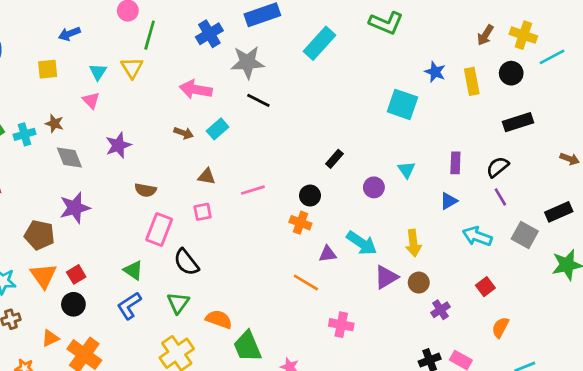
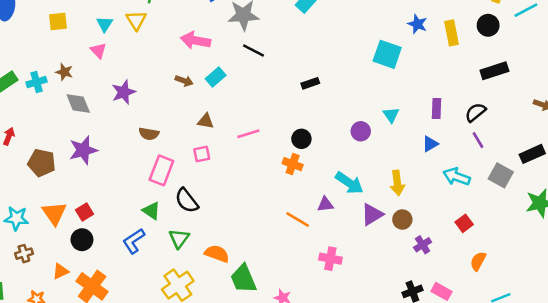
black rectangle: (334, 159) -> (310, 83), moved, turned 30
brown pentagon: (39, 235) -> (42, 163), moved
purple triangle: (328, 254) -> (325, 204), moved
green triangle: (133, 270) -> (151, 211), moved

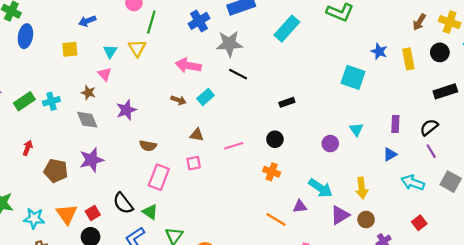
brown star: (64, 72) -> (88, 93), moved
black circle: (301, 139) -> (275, 139), moved
black semicircle: (187, 201) -> (123, 203), moved

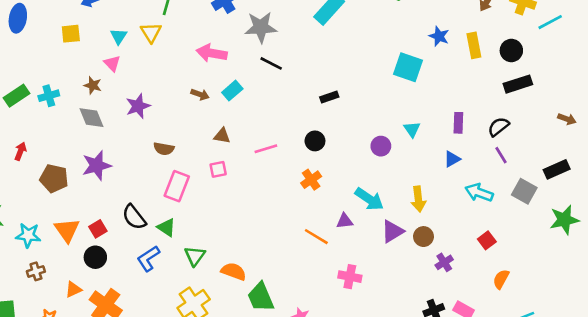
black circle: (440, 52) -> (511, 50), moved
orange cross: (272, 172) -> (311, 180), turned 35

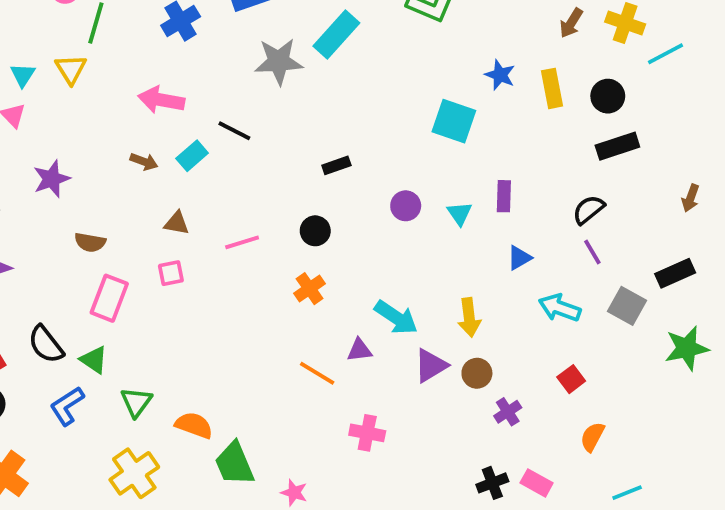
gray star: (261, 27) -> (279, 61), moved
black line: (271, 63) -> (234, 131), moved
brown arrow: (567, 119) -> (691, 198), turned 90
purple rectangle: (458, 123) -> (504, 196), moved
purple circle: (381, 146) -> (406, 206), moved

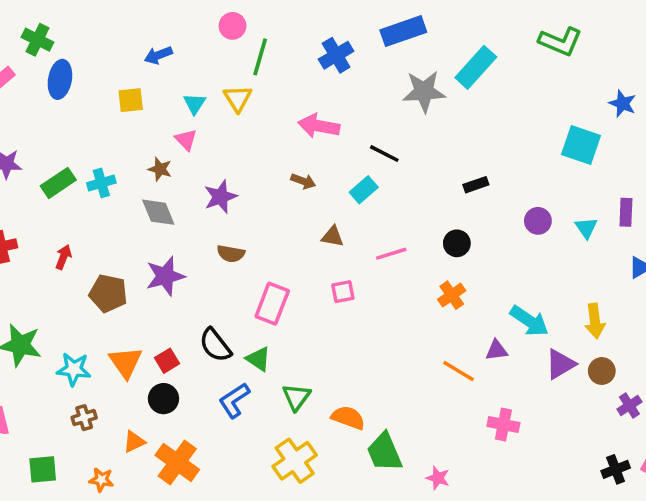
cyan rectangle: (192, 156) -> (364, 190), moved
brown semicircle: (90, 242) -> (231, 254), moved
pink square: (171, 273) -> (343, 292), moved

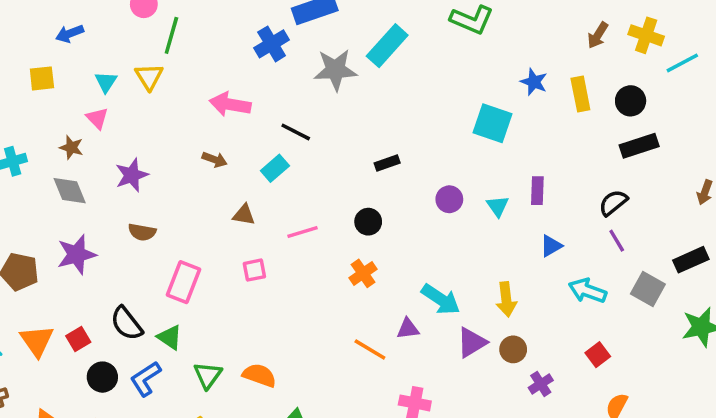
blue cross: (336, 55) -> (272, 44), moved
black circle: (163, 399) -> (102, 377), moved
orange semicircle: (348, 418) -> (259, 375), moved

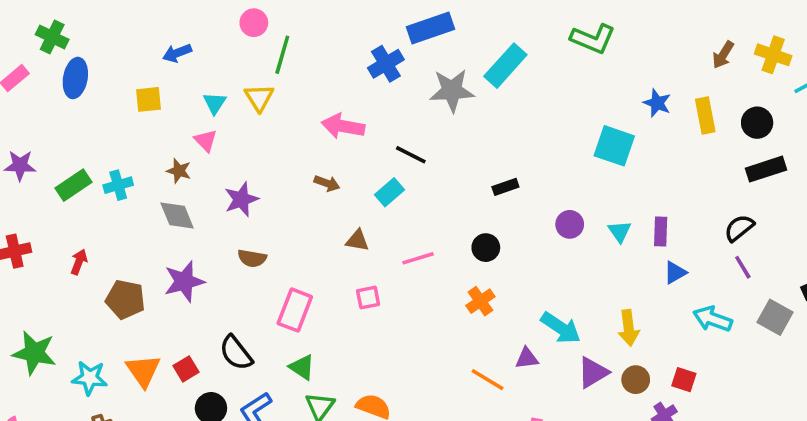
purple rectangle: (537, 191) -> (661, 232), moved
green triangle: (170, 337) -> (302, 367), moved
red square: (598, 355) -> (684, 380), moved, turned -35

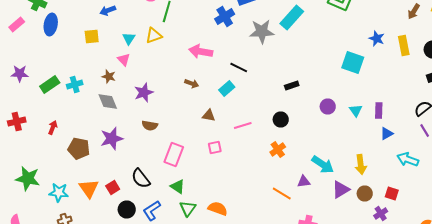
yellow triangle: (259, 98) -> (154, 36), turned 42

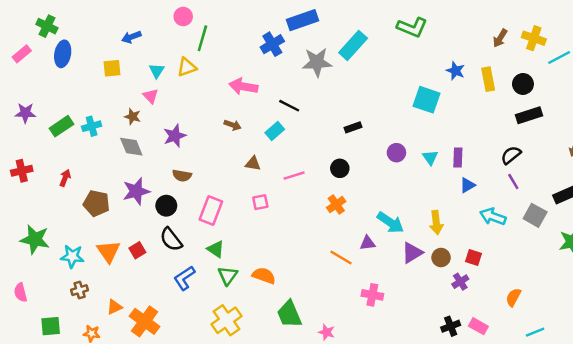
black circle: (127, 210) -> (166, 206), moved

